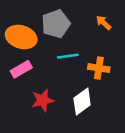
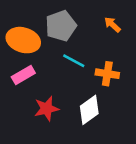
cyan line: (68, 56) -> (74, 61), turned 36

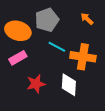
orange cross: (107, 74) -> (83, 57), size x1.4
white diamond: (89, 110) -> (69, 85), turned -50

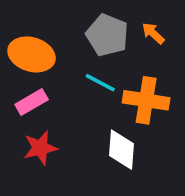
gray pentagon: (47, 20) -> (107, 35), moved, turned -30
red star: (36, 84) -> (40, 148), moved

